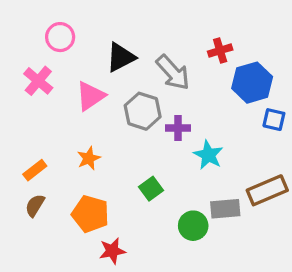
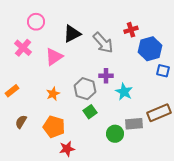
gray hexagon: (143, 111) -> (85, 89), moved
orange rectangle: (35, 170) -> (12, 91), moved

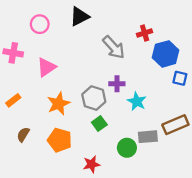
black triangle: (72, 34) -> (79, 16), moved
pink cross: (23, 48) -> (13, 53), moved, turned -30
pink triangle: (54, 57) -> (46, 67), moved
orange star: (53, 94) -> (58, 104), size x1.5
red star: (67, 149) -> (92, 164), moved

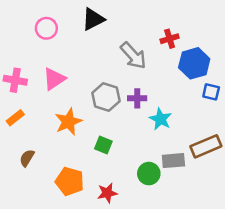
pink cross: (13, 53) -> (15, 80), moved
gray hexagon: (94, 98) -> (106, 97), moved
green square: (99, 123) -> (103, 145), moved, turned -32
orange pentagon: (60, 140) -> (70, 181), moved

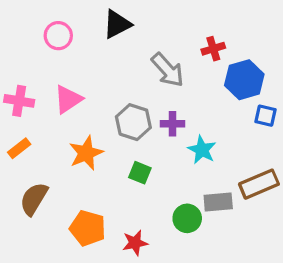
green square: (103, 145) -> (140, 173), moved
brown semicircle: (27, 158) -> (34, 199), size x1.5

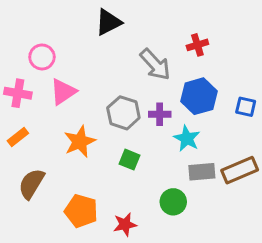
pink circle: (58, 36) -> (42, 57), moved
blue hexagon: (244, 80) -> (199, 96), moved
gray rectangle: (218, 202) -> (202, 172), moved

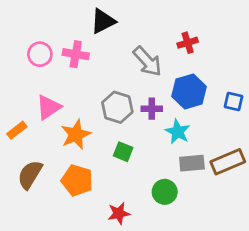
pink triangle: (63, 92) -> (48, 107), moved
pink cross: (18, 93) -> (76, 54), moved
orange pentagon: (81, 211) -> (77, 180), moved

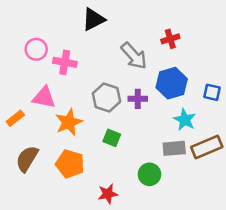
pink cross: (76, 54) -> (65, 62), moved
pink triangle: (48, 107) -> (44, 97), turned 45
cyan star: (178, 132) -> (185, 120), moved

